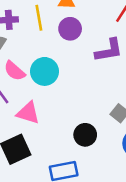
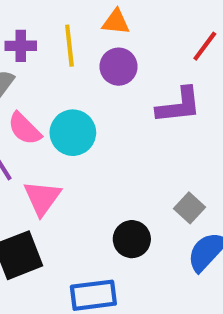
pink triangle: (28, 113) -> (42, 198), turned 45

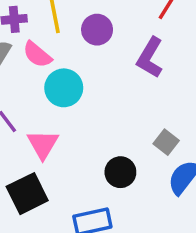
purple L-shape: (179, 105) -> (150, 58), turned 132
pink semicircle: (25, 129) -> (37, 54), moved

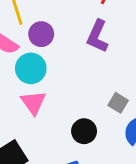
purple circle: (97, 30) -> (41, 34), moved
pink triangle: (43, 144) -> (33, 103), moved

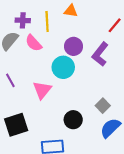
purple circle: (41, 34) -> (74, 46), moved
cyan circle: (31, 68) -> (63, 67), moved

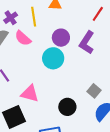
purple cross: (23, 20) -> (11, 18), turned -32
pink triangle: (42, 90) -> (30, 93), moved, turned -48

